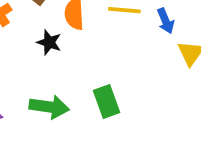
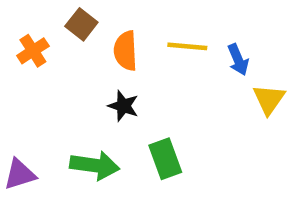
black star: (49, 42) -> (123, 106), moved

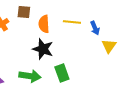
brown square: (81, 24) -> (24, 12), turned -32
black star: (123, 106) -> (43, 49), size x1.5

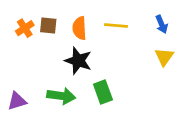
brown square: (24, 12) -> (48, 26), moved
blue arrow: (95, 28) -> (162, 24), moved

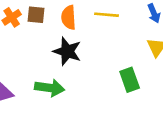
green rectangle: (103, 92) -> (130, 80), moved

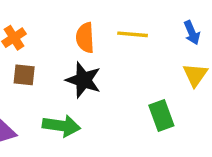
brown square: (36, 15) -> (24, 75), moved

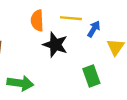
blue arrow: (192, 33) -> (94, 29), moved, turned -126
black star: (83, 80) -> (55, 45), moved

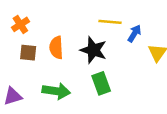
orange semicircle: (37, 21) -> (56, 48), moved
green rectangle: (91, 76) -> (101, 83), moved

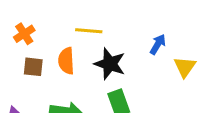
yellow line: (110, 22) -> (89, 31), moved

